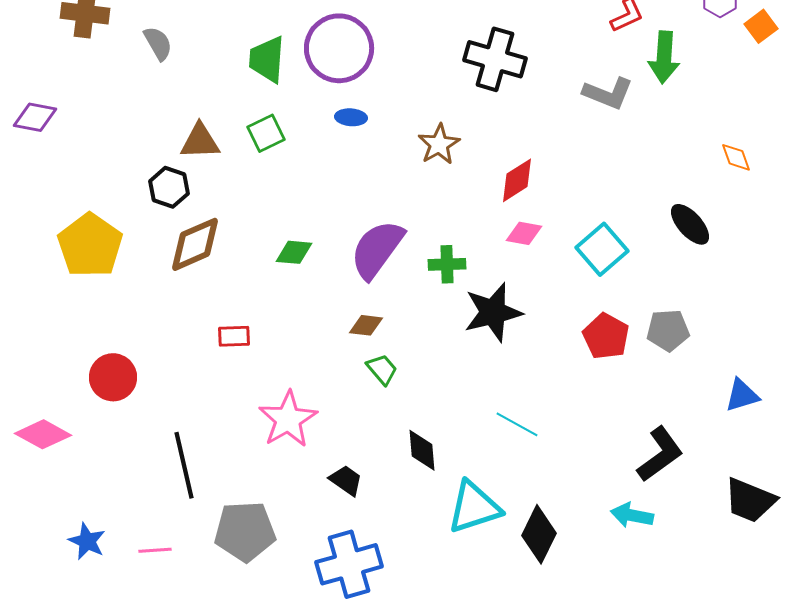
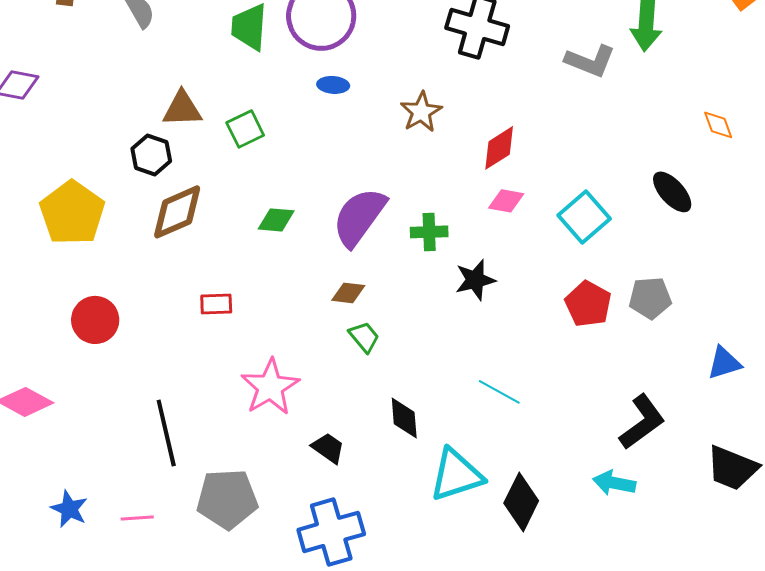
green square: (266, 133) -> (245, 129), moved
black star: (493, 312) -> (475, 280), size x0.7
red circle: (113, 377) -> (95, 320), moved

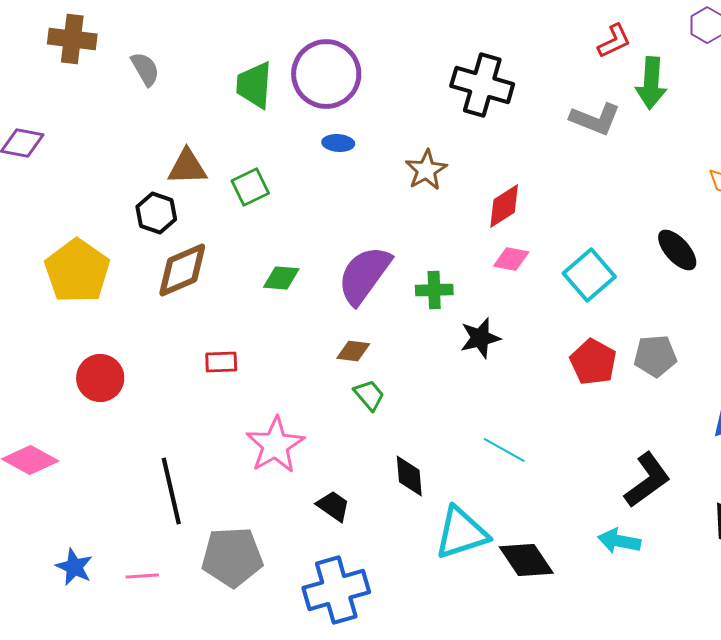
black diamond: (521, 502) -> (526, 560), turned -60

